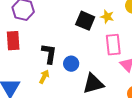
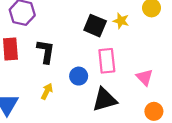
pink rectangle: (113, 45) -> (107, 61), moved
black L-shape: (49, 54) -> (46, 51), moved

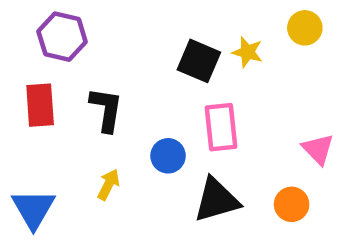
pink triangle: (144, 77) -> (318, 149), moved
orange circle: (154, 111) -> (292, 204), moved

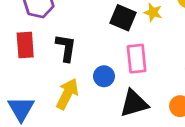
yellow arrow: (108, 184) -> (67, 94), size x1.6

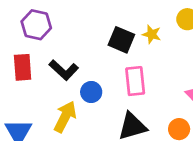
black L-shape: (66, 48) -> (64, 70), turned 124
blue circle: (104, 76) -> (91, 92), moved

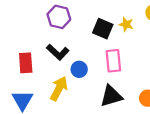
purple hexagon: (36, 25) -> (59, 17), moved
red rectangle: (23, 67) -> (26, 63), moved

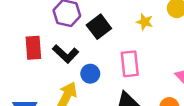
black square: (103, 29) -> (99, 27), moved, turned 30
red rectangle: (26, 63) -> (33, 48), moved

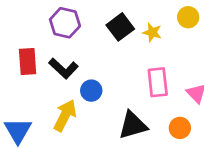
black square: (99, 27) -> (120, 27), moved
pink rectangle: (130, 64) -> (158, 82), moved

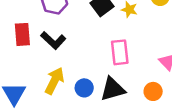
pink rectangle: (158, 82) -> (120, 52), moved
blue circle: (91, 91) -> (84, 88), moved

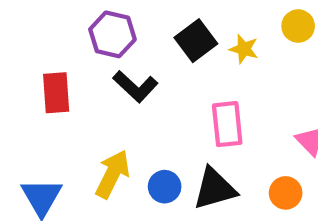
black L-shape: (53, 40) -> (135, 87), moved

